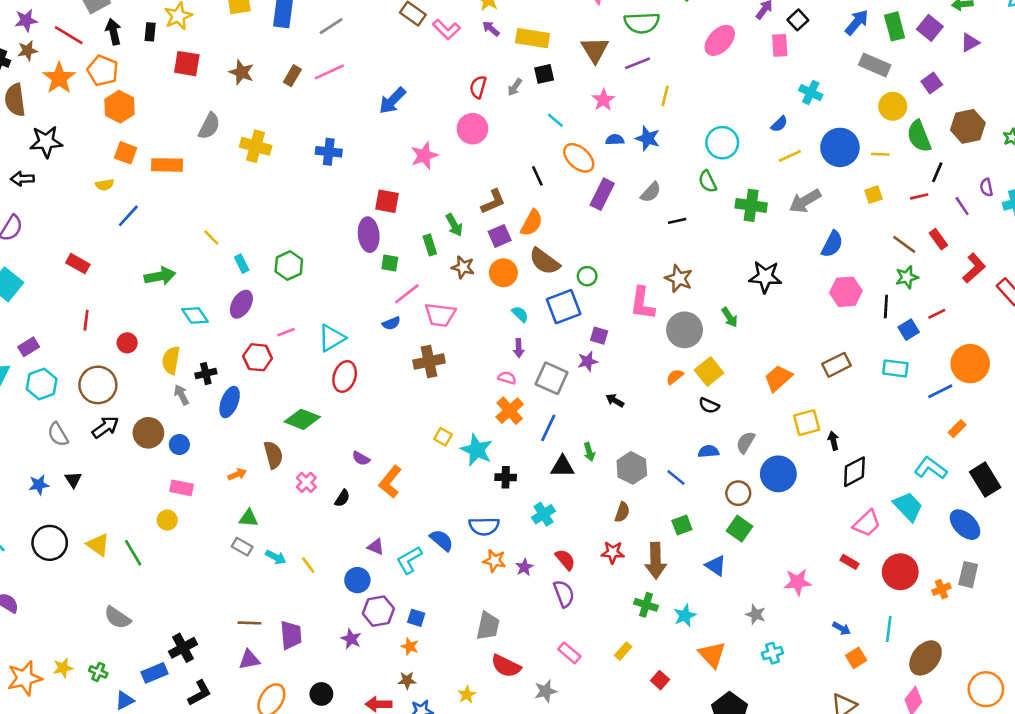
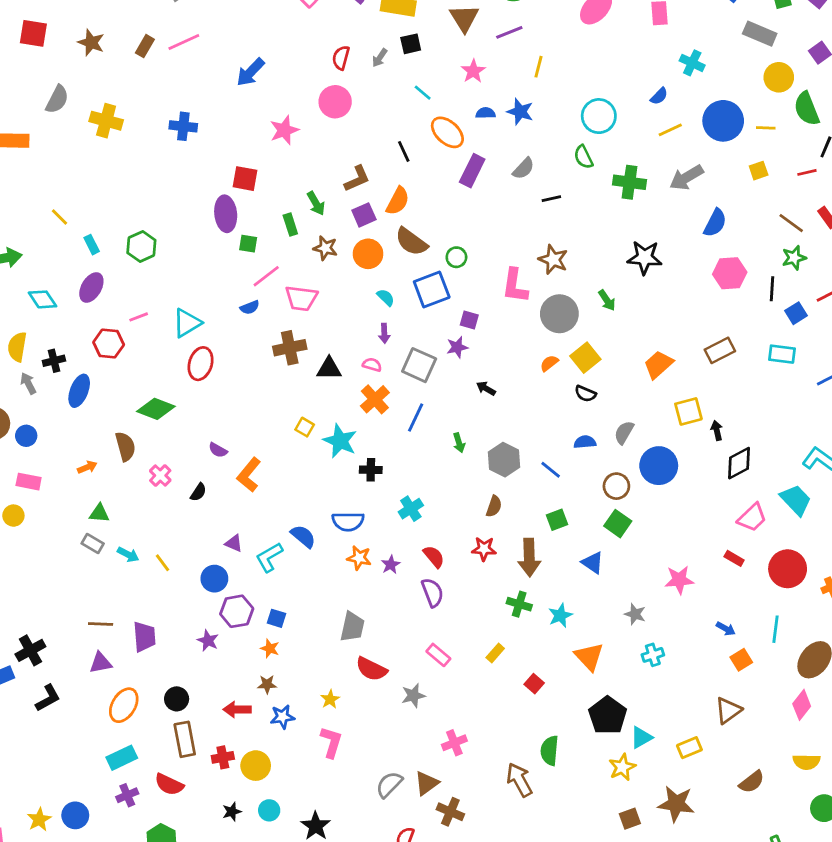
black triangle: (562, 466) -> (329, 369), moved

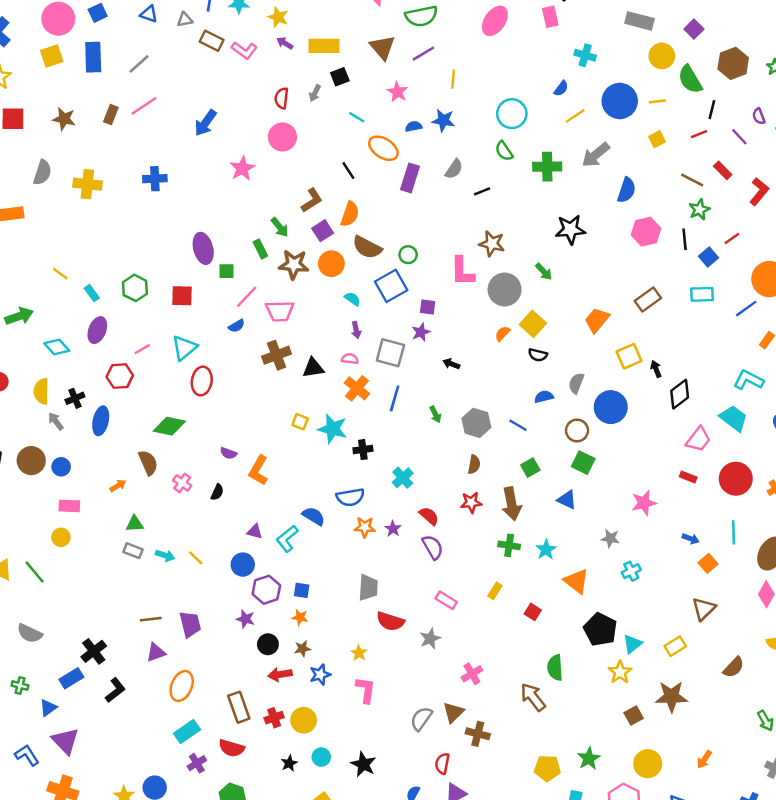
red square: (245, 179) -> (182, 296), moved
brown star: (325, 248) -> (294, 264), size x1.4
black circle: (177, 699) -> (268, 644), moved

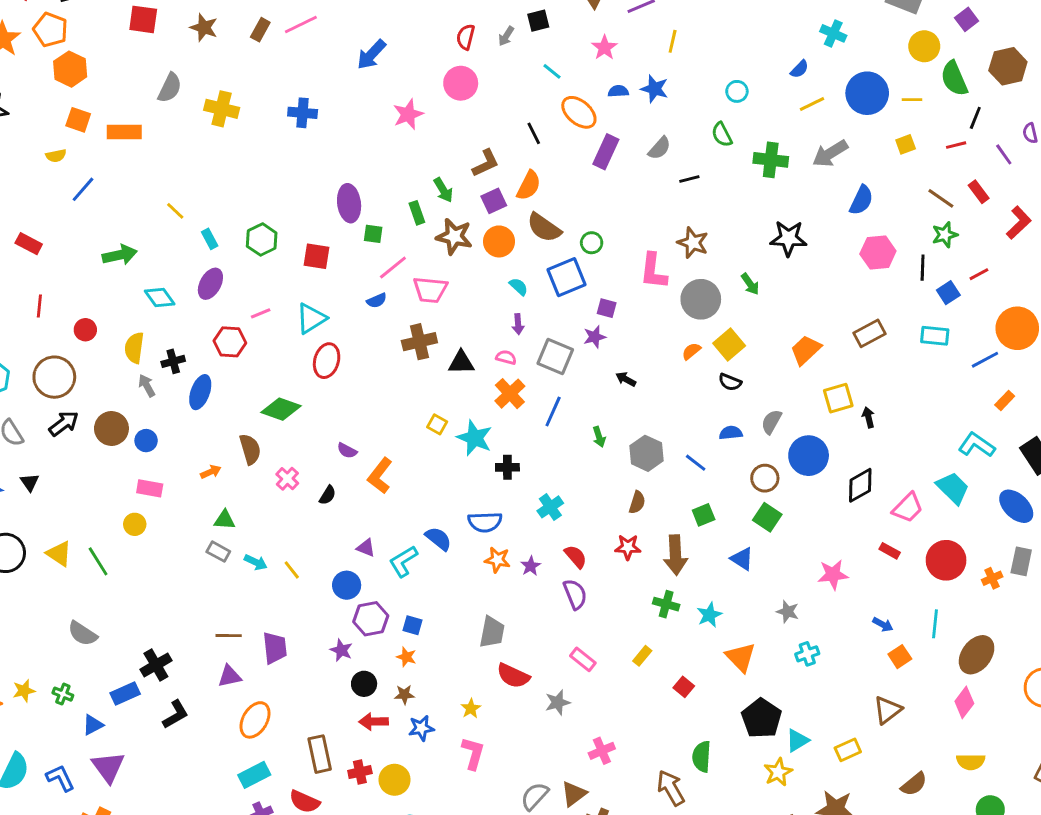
cyan circle: (512, 114) -> (737, 91), size x0.6
black diamond: (680, 394) -> (860, 485), moved

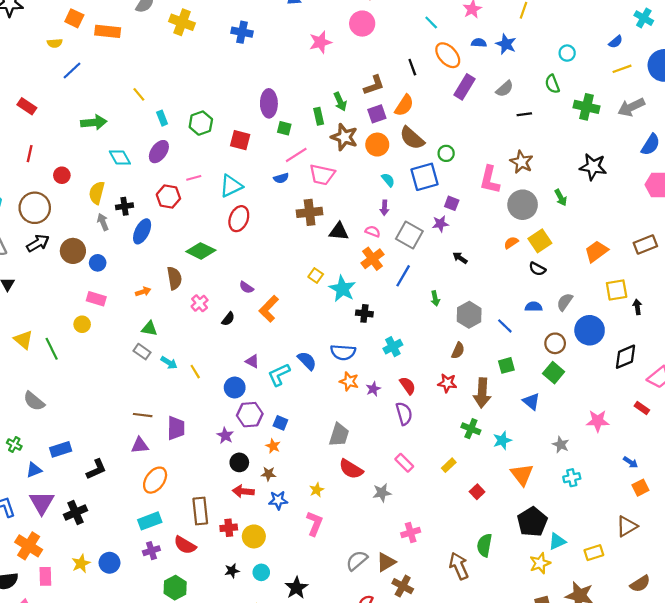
black cross: (156, 665) -> (75, 512), moved

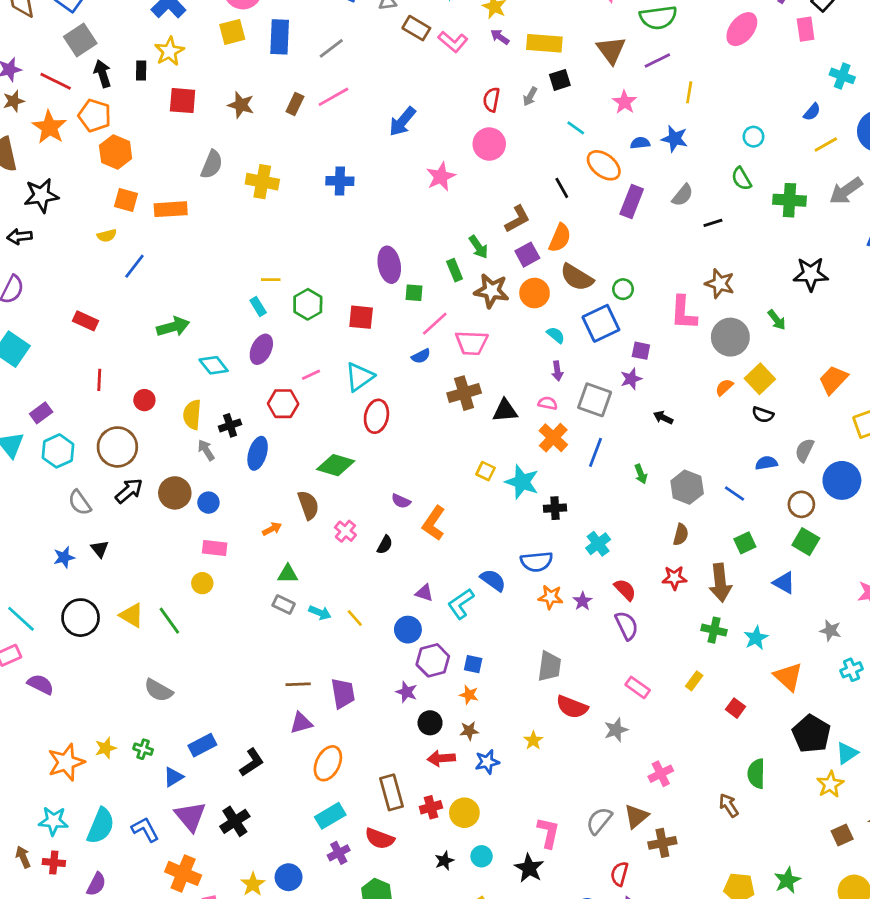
yellow line: (139, 94) -> (271, 280), moved, turned -40
pink L-shape: (315, 523) -> (548, 833), moved
brown arrow: (459, 566) -> (729, 805), size x0.7
brown cross: (403, 586) -> (662, 843), turned -30

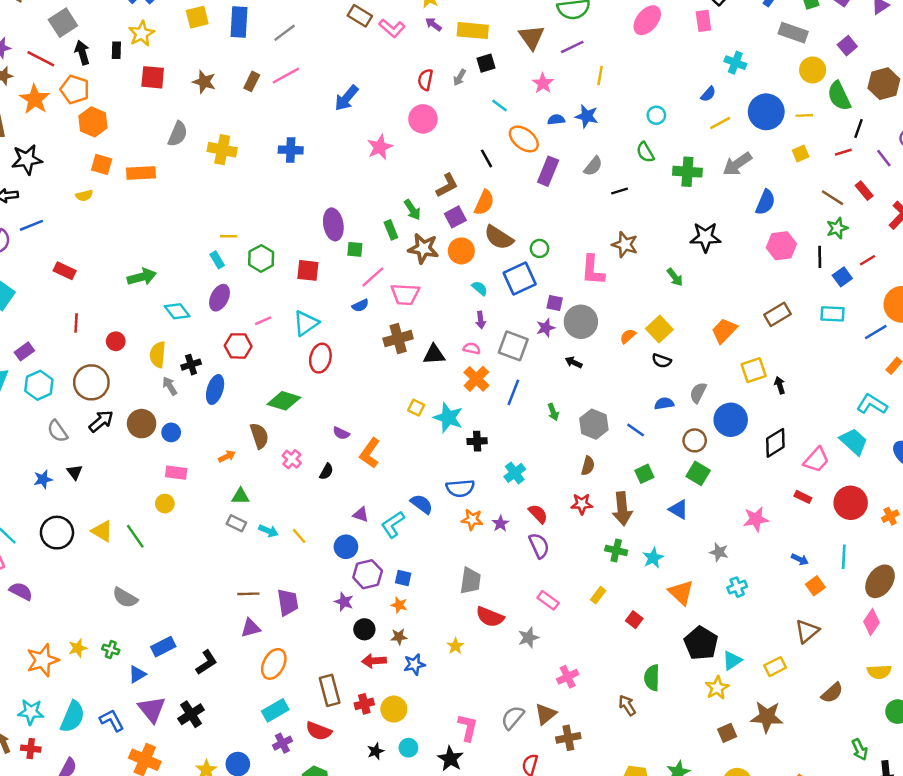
blue line: (134, 266) -> (31, 225), moved, turned 30
gray circle: (730, 337) -> (581, 322), moved

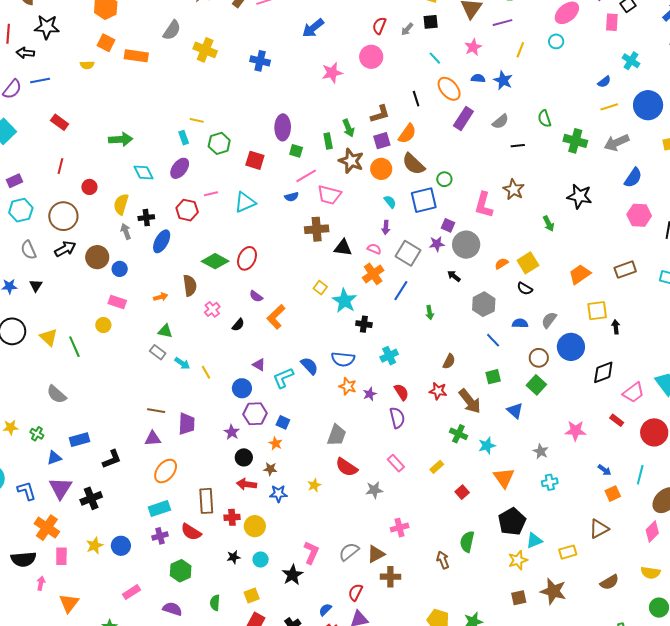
cyan circle: (656, 115) -> (556, 41), moved
red ellipse: (320, 358) -> (247, 258), moved
gray hexagon: (594, 424) -> (484, 304), moved
brown arrow: (622, 509) -> (470, 401), turned -44

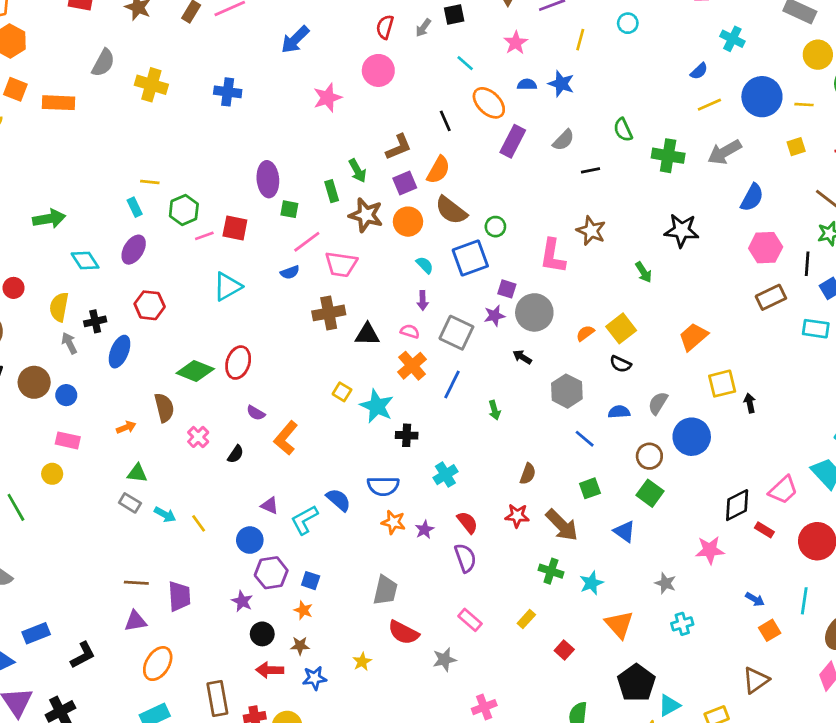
pink line: (211, 194) -> (204, 236), moved
brown rectangle: (625, 270) -> (771, 297), moved
black diamond: (603, 372) -> (737, 505), moved

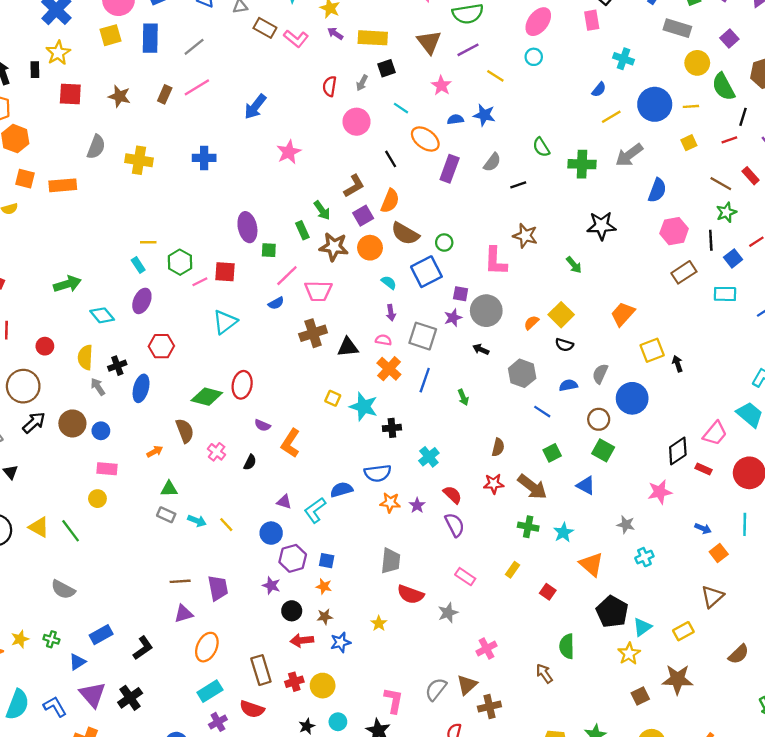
yellow line: (580, 40) -> (495, 76), turned -66
pink circle: (378, 70) -> (357, 122), moved
blue semicircle: (338, 500) -> (341, 490), turned -50

